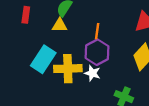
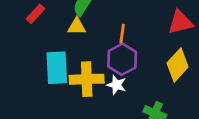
red rectangle: (26, 15) -> (36, 14), turned 35
cyan rectangle: (43, 59) -> (57, 68), turned -36

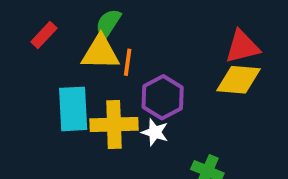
yellow triangle: (77, 27) -> (100, 53), size x1.5
orange line: (122, 34) -> (128, 62), moved
yellow diamond: (178, 65) -> (238, 80), moved, turned 52

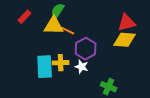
orange line: (128, 62) -> (68, 31), turned -72
cyan rectangle: (73, 109) -> (45, 67), moved
yellow cross: (114, 124) -> (61, 63), size x0.7

